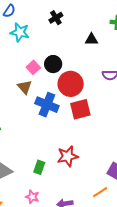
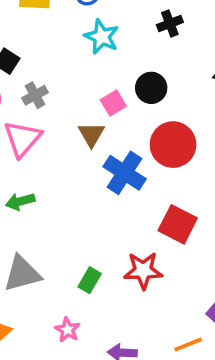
black circle: (53, 64) -> (151, 88), moved
red square: (80, 109) -> (178, 224), moved, turned 30

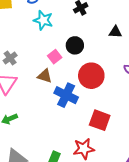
brown triangle: (91, 135) -> (45, 76), turned -35

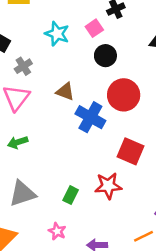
cyan star: (43, 20) -> (57, 34), moved
pink square: (55, 57) -> (94, 28), moved

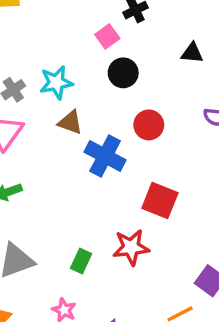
cyan star: (57, 34) -> (56, 83), moved, turned -30
red circle: (124, 95) -> (149, 125), size x0.7

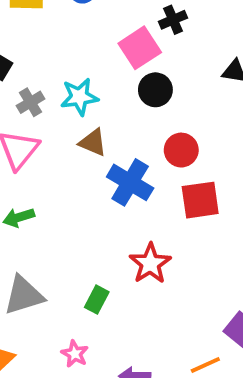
pink square: (107, 36) -> (140, 48), size x1.5
red square: (160, 200) -> (200, 200), moved, turned -33
red star: (131, 247) -> (150, 264), moved, turned -30

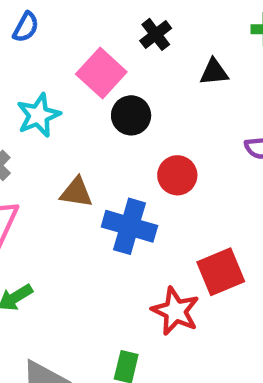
black cross: (173, 20) -> (156, 34), moved
cyan star: (79, 97) -> (38, 115), moved
red square: (200, 200) -> (221, 272), moved

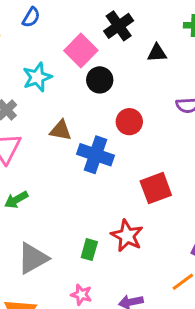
black cross: (156, 34) -> (119, 26), size x1.4
red star: (175, 311) -> (127, 236), moved

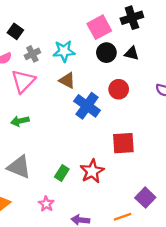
black triangle: (157, 53) -> (132, 53), moved
cyan star: (37, 77) -> (64, 51), moved
gray triangle: (33, 258) -> (19, 167), turned 35

